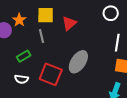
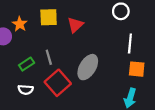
gray line: (42, 36) -> (49, 57), moved
red square: (51, 74) -> (58, 83), turned 30

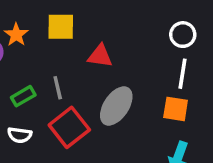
white circle: (121, 11) -> (183, 35), moved
red triangle: (75, 25) -> (100, 56), moved, turned 48
orange square: (137, 69) -> (176, 109), moved

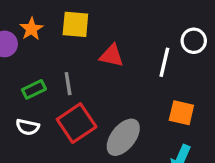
white line: (182, 74) -> (164, 62), moved
gray ellipse: (116, 106) -> (123, 137), moved

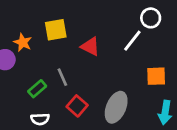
red triangle: (112, 56) -> (90, 46), turned 30
white line: (164, 62) -> (132, 41), turned 40
red square: (77, 123) -> (77, 106), size x0.7

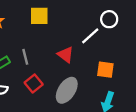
yellow square: (56, 30) -> (39, 16), moved
red triangle: (90, 46) -> (66, 55), moved

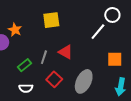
red triangle: (66, 55) -> (66, 52), moved
gray line: (25, 57) -> (44, 57), turned 40

